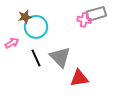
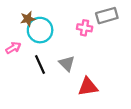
pink cross: (84, 20) -> (85, 28), moved
gray triangle: (60, 57) -> (67, 63), size x0.7

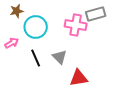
brown star: (28, 19) -> (17, 11), moved
pink cross: (85, 28) -> (76, 25), size x1.5

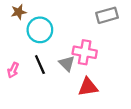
pink cross: (76, 25) -> (85, 52), moved
pink arrow: (12, 43) -> (13, 70), moved, turned 144

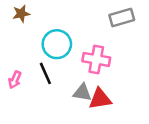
cyan circle: (40, 30) -> (57, 44), moved
gray triangle: (67, 63) -> (82, 93), moved, turned -36

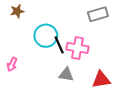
black line: (45, 73) -> (59, 45), moved
red triangle: (100, 99) -> (101, 80), moved

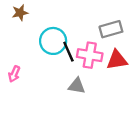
gray rectangle: (98, 14) -> (111, 29), moved
red triangle: (101, 80) -> (117, 60), moved

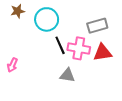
cyan circle: (53, 41) -> (47, 19), moved

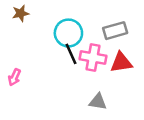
cyan circle: (47, 19) -> (68, 33), moved
gray triangle: (67, 75) -> (98, 102), moved

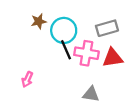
brown star: (21, 13) -> (39, 21), moved
pink arrow: (14, 77) -> (27, 79), moved

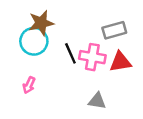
brown star: (39, 21) -> (41, 23), size x1.5
cyan circle: (64, 30) -> (34, 41), moved

